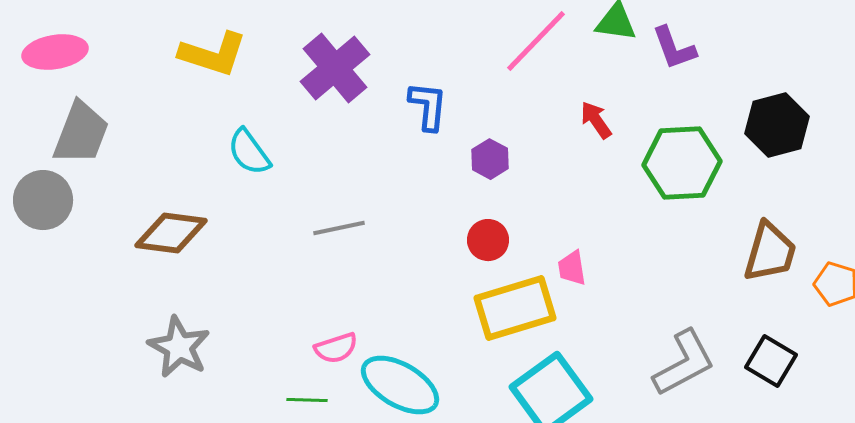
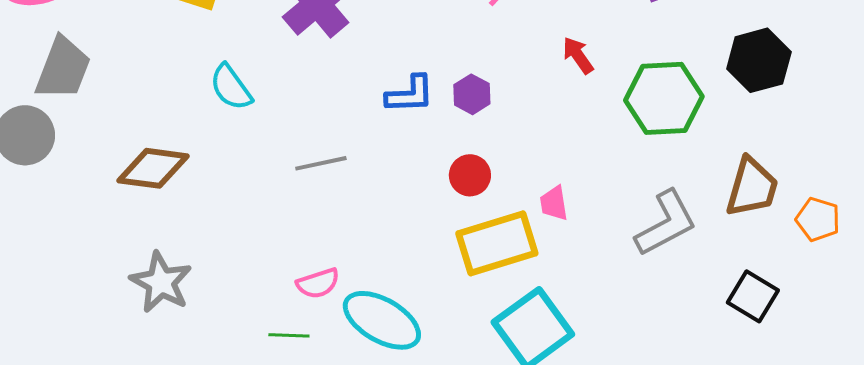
blue L-shape: (428, 106) -> (410, 94), moved, turned 82
gray L-shape: (684, 363) -> (666, 223), moved

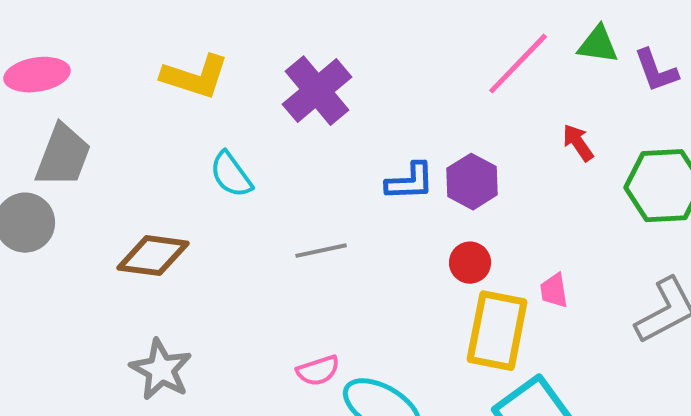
purple hexagon: (472, 94) -> (472, 182), size x1.4
yellow rectangle: (497, 243) -> (497, 331), turned -62

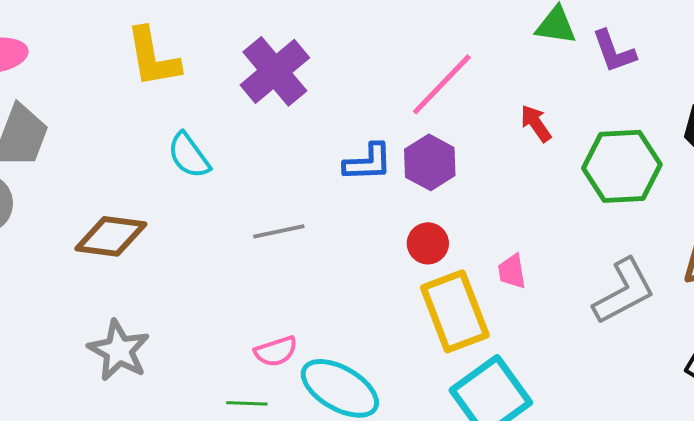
pink line: (518, 64) -> (442, 84), moved
yellow L-shape: (195, 77) -> (153, 57), turned 62
yellow rectangle: (497, 331) -> (455, 311), turned -32

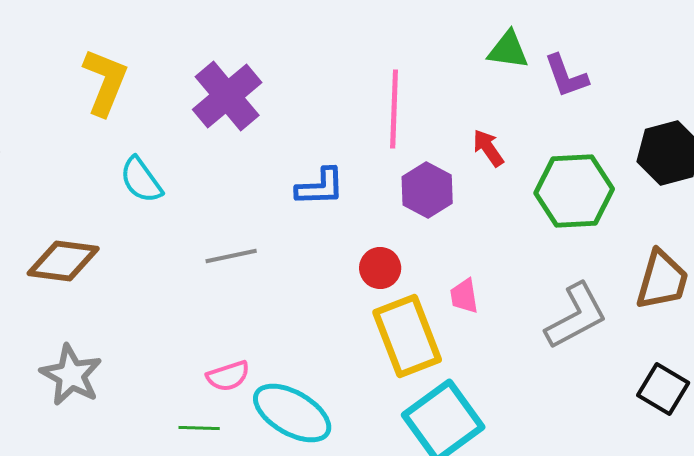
yellow L-shape: (153, 57) -> (105, 82), turned -148
pink line: (442, 84) -> (394, 109), turned -42
purple hexagon: (430, 162) -> (427, 190), moved

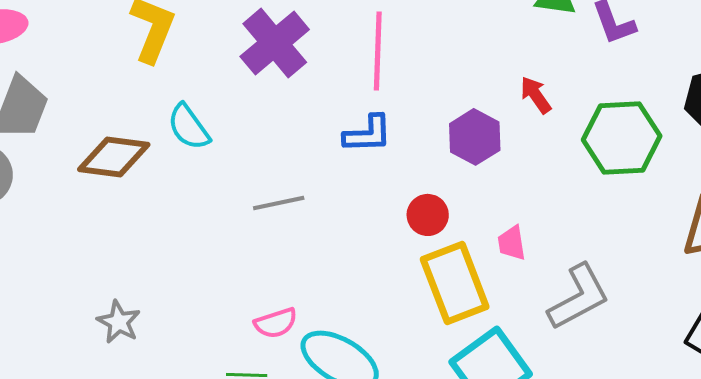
pink line: (394, 109) -> (378, 51), moved
brown diamond: (63, 261) -> (114, 157), moved
gray L-shape: (576, 316) -> (579, 297), moved
gray star: (71, 375) -> (119, 322), size x0.7

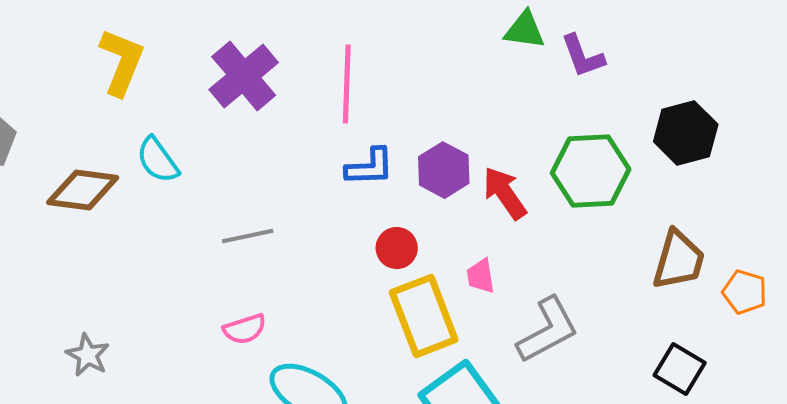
red arrow: (536, 95) -> (505, 193), moved, size x1.4
blue L-shape: (368, 134) -> (370, 167), moved
pink semicircle: (276, 323) -> (245, 329), moved

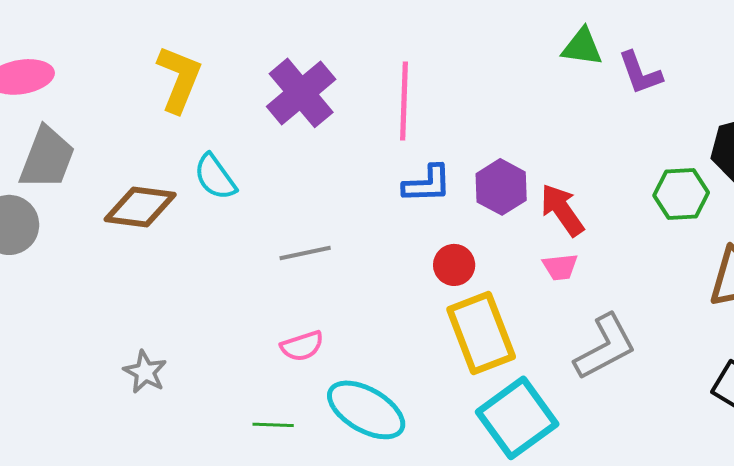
green hexagon: (591, 171) -> (681, 194), moved, size x0.7
pink trapezoid: (481, 276) -> (560, 267), moved, turned -87

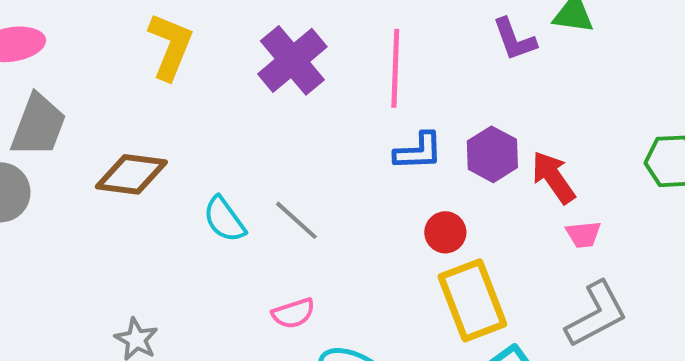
purple L-shape: (640, 73) -> (514, 39), moved
cyan semicircle: (215, 177) -> (224, 219), moved
gray line: (305, 253) -> (296, 220), turned 54
pink trapezoid: (560, 267) -> (583, 234), moved

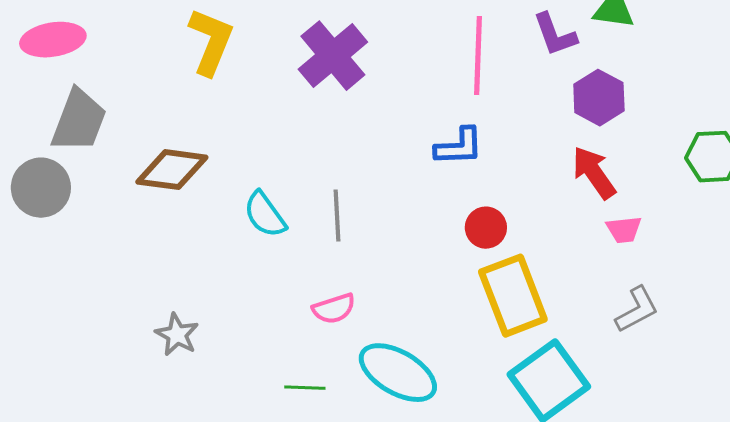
pink line: (395, 68) -> (478, 56), moved
purple hexagon: (492, 154) -> (599, 98), moved
gray line: (296, 220) -> (337, 216), turned 45
gray L-shape: (596, 314) -> (637, 310), size x0.7

